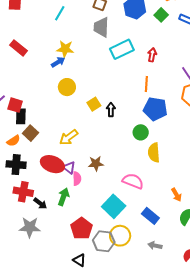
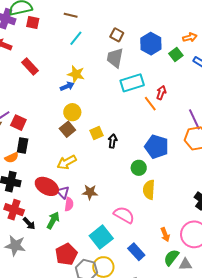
orange line: (146, 84) -> (150, 104), moved, turned -49
black rectangle: (21, 116) -> (23, 146), moved
brown square: (30, 133) -> (67, 129), moved

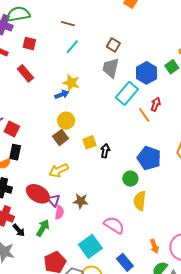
red square: (33, 22) -> (29, 43), moved
blue hexagon: (151, 44) -> (147, 73), moved
cyan rectangle: (132, 83) -> (127, 93), turned -35

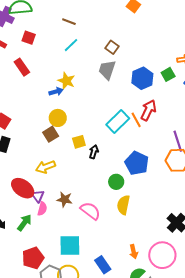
cyan rectangle: (127, 93) -> (118, 122), moved
red arrow: (156, 104) -> (148, 110), size x1.5
pink semicircle: (114, 225) -> (90, 211), moved
cyan square: (90, 246) -> (70, 246), turned 30

